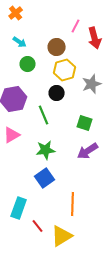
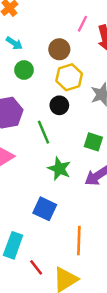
green star: (46, 150) -> (59, 169), moved, turned 30
blue square: (45, 178) -> (45, 209), turned -30

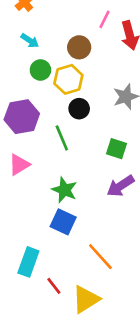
yellow hexagon: (69, 77) -> (68, 79), moved
green star: (59, 169) -> (64, 190), moved
orange line: (79, 240) -> (100, 257), turned -44

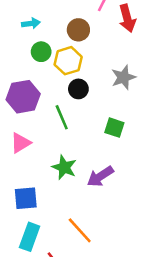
cyan arrow: (30, 41) -> (31, 23), turned -42
purple arrow: (120, 186) -> (100, 176), moved
blue square: (63, 222) -> (26, 198), moved, turned -30
orange line: (100, 257) -> (80, 230), moved

